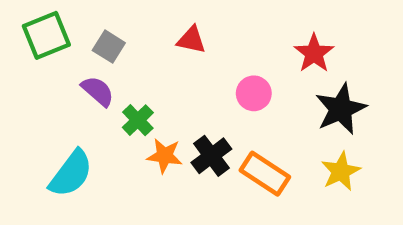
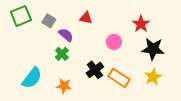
purple semicircle: (98, 91) -> (66, 35), moved
black star: (341, 109) -> (153, 49), turned 30
orange star: (165, 156) -> (64, 86), moved

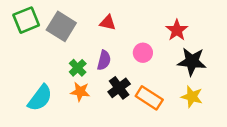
gray square: (49, 21) -> (61, 26), size x1.6
purple semicircle: (66, 35) -> (104, 60), moved, turned 63
yellow star: (153, 77) -> (192, 97), turned -30
orange star: (64, 86) -> (80, 92), moved

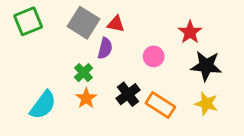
gray square: (61, 26) -> (83, 23), moved
purple semicircle: (104, 60) -> (105, 48), moved
orange star: (80, 92) -> (86, 98), turned 30

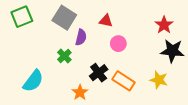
red triangle: (116, 24) -> (106, 21), moved
red star: (190, 32) -> (164, 25), moved
black star: (206, 66) -> (172, 51), moved
orange star: (86, 98) -> (80, 92), moved

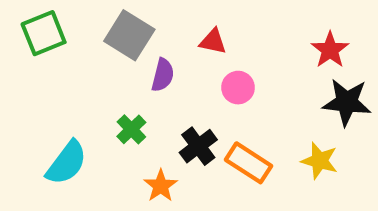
green cross: (64, 56) -> (131, 129), moved

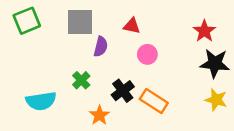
gray square: (129, 35) -> (80, 22), turned -32
yellow star: (320, 161) -> (216, 100), moved
cyan semicircle: (67, 163) -> (41, 101), turned 44

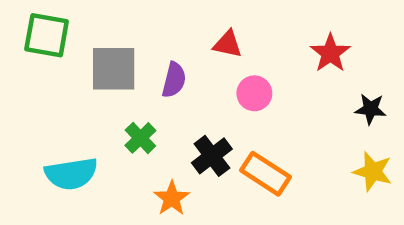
green square: (27, 21) -> (47, 35), turned 32
gray square: (80, 22) -> (114, 69), moved
red star: (204, 31) -> (330, 53), moved
black star: (215, 63) -> (371, 109), size x0.6

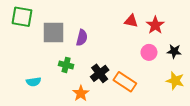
red triangle: (228, 44) -> (131, 21), moved
pink circle: (254, 93) -> (149, 52), moved
green cross: (140, 138) -> (66, 65), turned -32
cyan semicircle: (71, 174) -> (34, 82), size x0.6

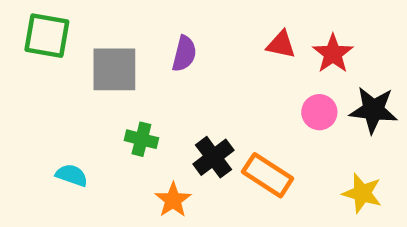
purple semicircle: (82, 38) -> (184, 54), moved
black star: (174, 51) -> (373, 110), size x1.5
yellow star: (175, 81) -> (362, 193), moved
cyan semicircle: (34, 82) -> (72, 175), turned -152

